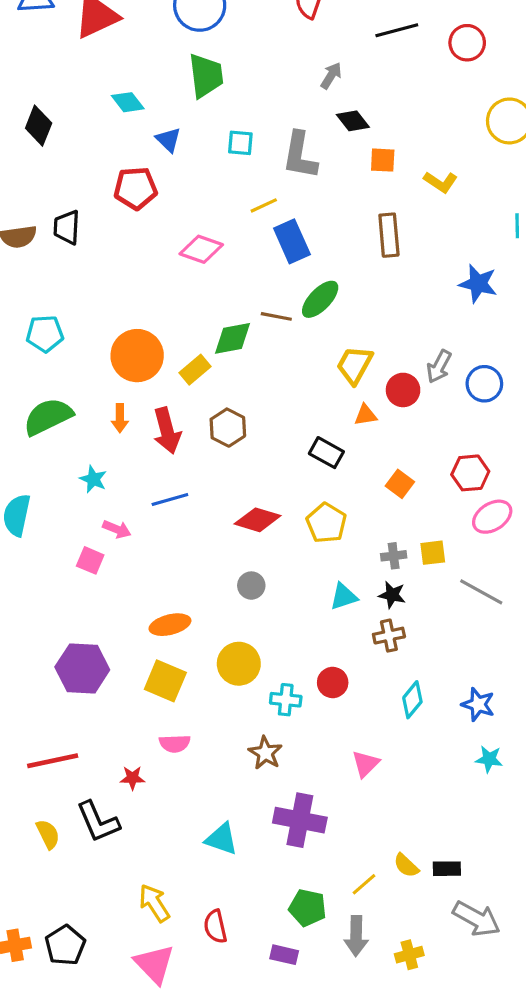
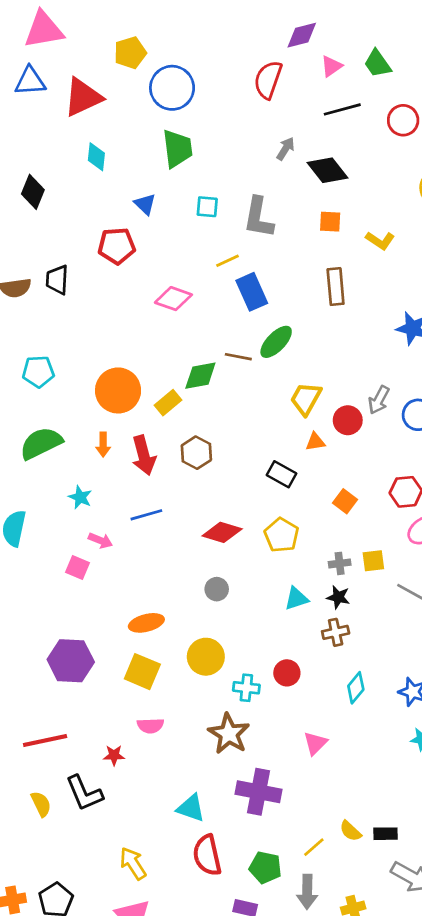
cyan diamond: (128, 102) -> (96, 157), moved, turned 44
black diamond: (353, 121) -> (327, 170), moved, size x1.4
brown star: (265, 753) -> (229, 734), size x1.4
red semicircle: (215, 927) -> (207, 855), moved, size x1.4

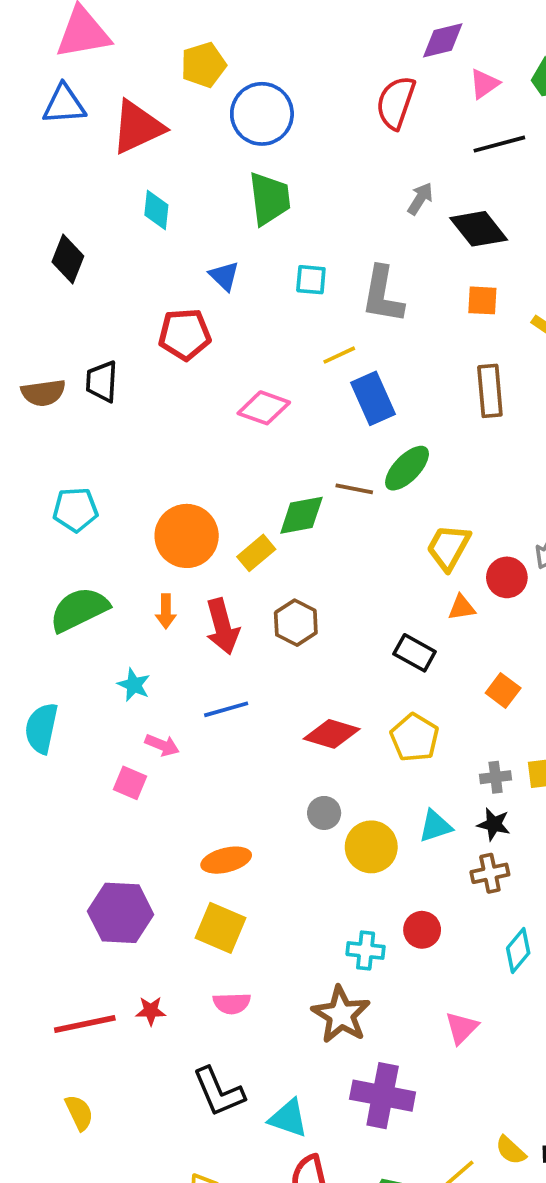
yellow circle: (206, 657) -> (371, 847), moved
red star: (114, 755) -> (151, 1011), moved
black L-shape: (84, 793) -> (219, 1092), moved

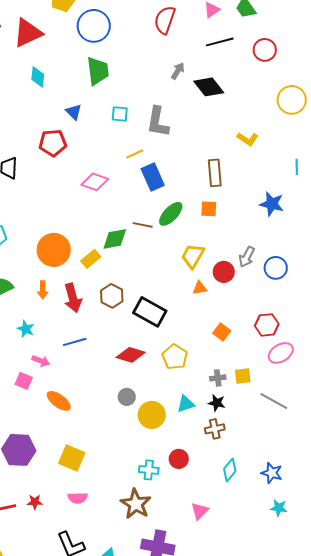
orange square: (482, 300) -> (209, 209), moved
black rectangle: (415, 653) -> (150, 312), moved, size x1.5
orange ellipse: (226, 860) -> (59, 401), moved, turned 50

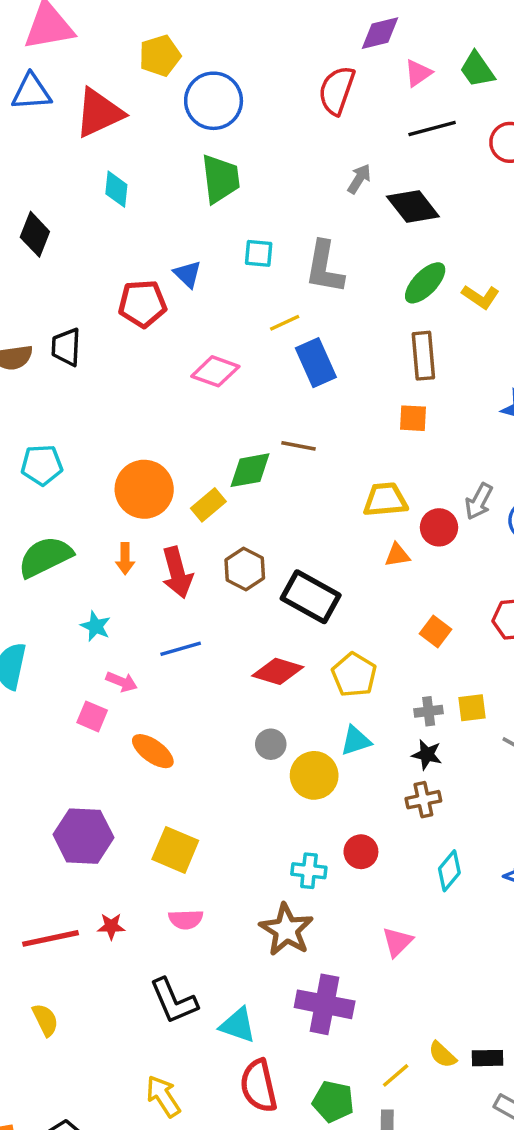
blue triangle: (74, 112) -> (188, 274), moved
green ellipse: (171, 214) -> (425, 283), moved
yellow trapezoid: (193, 256) -> (385, 500), turned 56
cyan triangle: (186, 404) -> (356, 741), moved

